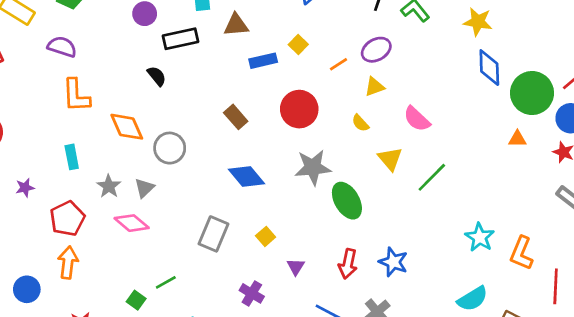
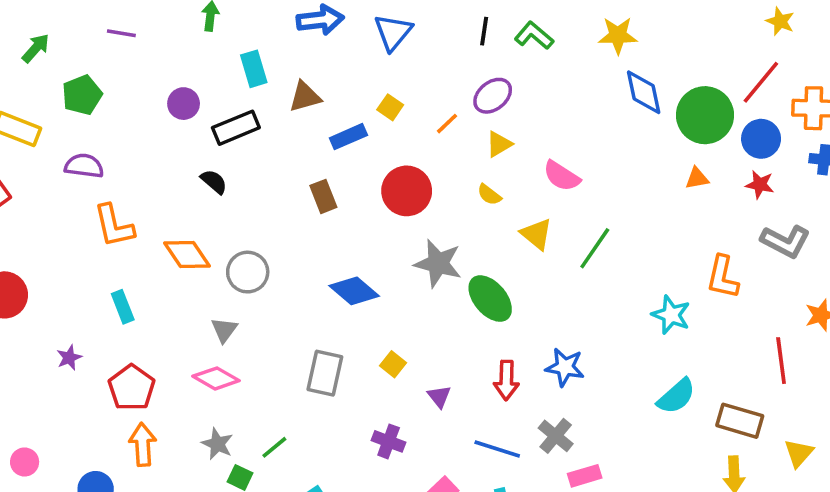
brown rectangle: (236, 117) -> (323, 196), moved, turned 30
gray star: (313, 167) -> (438, 263), turned 30
gray star: (109, 186) -> (217, 444), moved
orange L-shape: (521, 253) -> (723, 277), moved

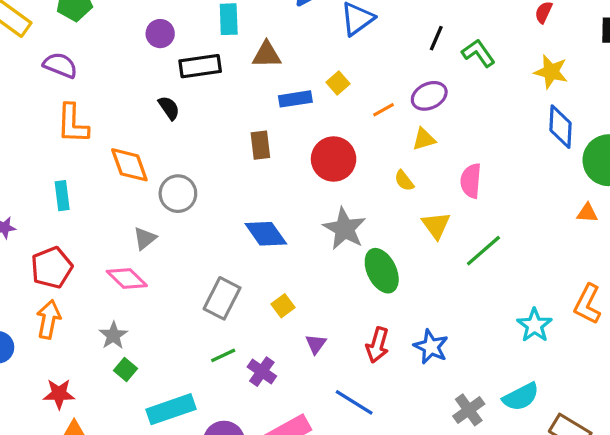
pink semicircle: (562, 176) -> (471, 181), turned 48
gray cross: (556, 436) -> (469, 410), moved
green line: (274, 447) -> (223, 355), moved

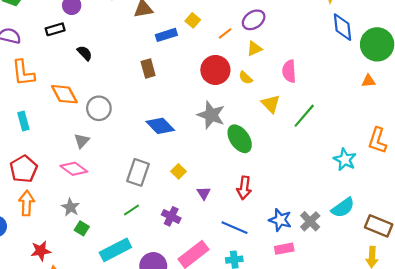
black rectangle: (200, 66) -> (55, 29), moved, size x0.7
red circle: (334, 159) -> (215, 70), moved
blue star: (431, 347) -> (280, 220), moved
green line: (223, 355) -> (131, 210), moved

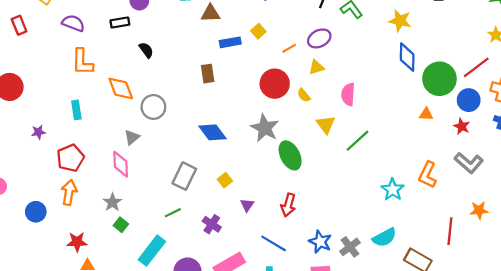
pink diamond: (74, 169) -> (121, 164), turned 45
cyan rectangle: (115, 250) -> (152, 251), turned -32

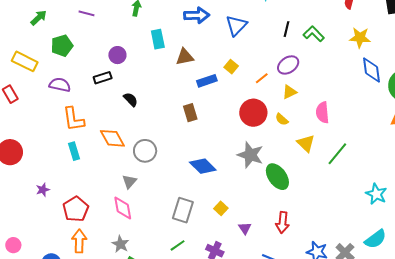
cyan rectangle: (76, 110) -> (74, 151), moved

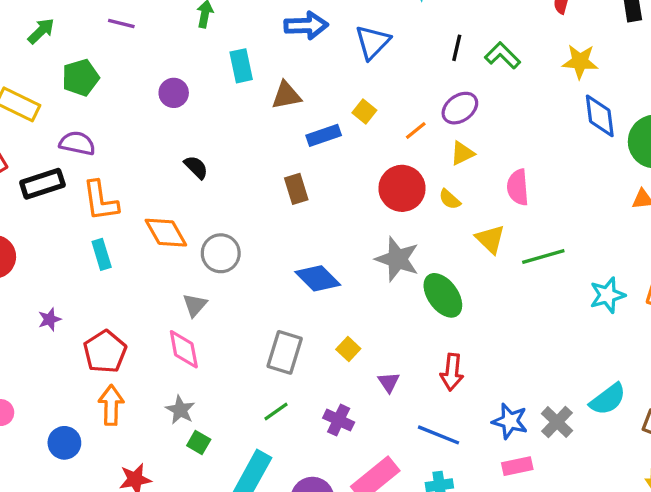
black rectangle: (103, 78) -> (42, 184), moved, size x1.4
green line: (337, 154) -> (543, 257), turned 35
cyan star: (376, 194) -> (607, 295), moved, turned 30

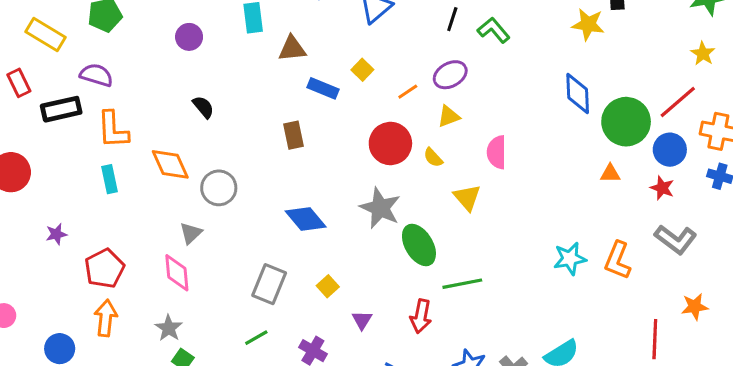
yellow star: (580, 61) -> (588, 24), moved
blue rectangle: (324, 135) -> (323, 88), turned 36
green line: (543, 257) -> (462, 284), moved

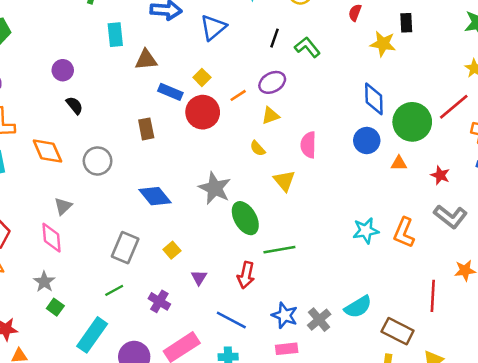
purple circle: (189, 37) -> (63, 70), moved
red circle: (390, 143) -> (203, 112), moved
blue circle: (670, 150) -> (367, 140), moved
gray circle: (219, 188) -> (98, 161), moved

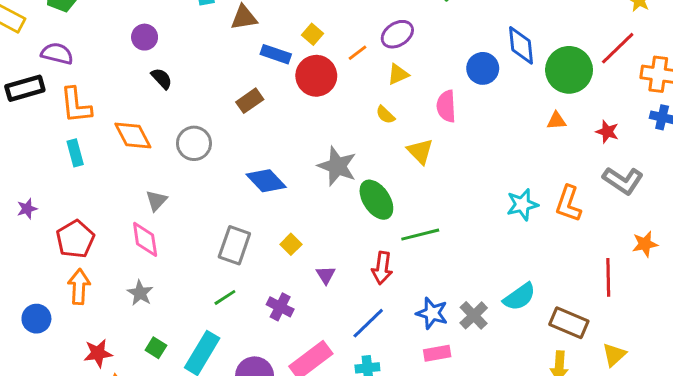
brown rectangle: (146, 129) -> (250, 101), turned 70
blue circle: (367, 140) -> (483, 68), moved
green square: (55, 307) -> (156, 348), moved
blue line: (231, 320) -> (368, 323), turned -68

